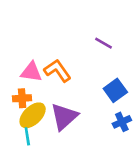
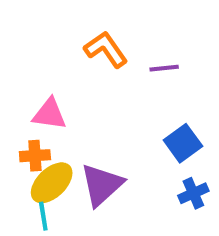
purple line: (103, 43) -> (164, 68), turned -36
orange L-shape: (57, 71) -> (106, 49), moved

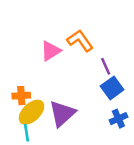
orange L-shape: (106, 49) -> (80, 41), moved
purple line: (164, 68) -> (106, 66), moved, turned 72
pink triangle: (50, 114) -> (51, 51), moved, turned -40

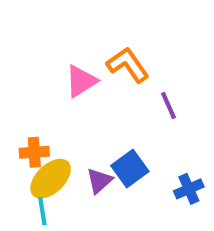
blue square: (112, 88) -> (130, 169), moved
purple triangle: (62, 113) -> (99, 181), size x0.6

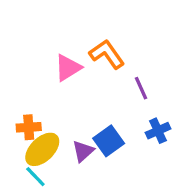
blue cross: (189, 189) -> (158, 131), moved
cyan line: (42, 211) -> (35, 177), turned -35

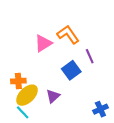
blue cross: (158, 131) -> (100, 109), moved
blue square: (109, 141) -> (71, 70), moved

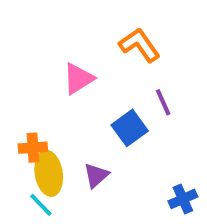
orange L-shape: (68, 35) -> (139, 45), moved
yellow ellipse: (27, 95) -> (49, 173), turned -55

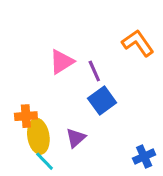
orange L-shape: (139, 45) -> (138, 43), moved
purple line: (163, 102) -> (94, 71), moved
cyan line: (41, 205) -> (45, 161), moved

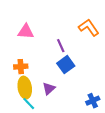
pink triangle: (62, 62) -> (26, 32), moved, turned 36
orange cross: (26, 116) -> (21, 67), moved

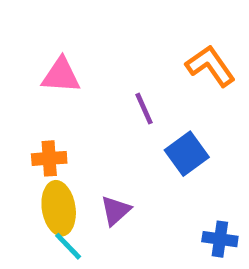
blue square: (66, 65) -> (187, 154), moved
blue cross: (93, 101) -> (220, 239), turned 32

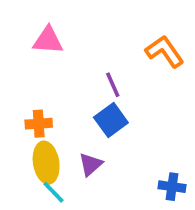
pink triangle: (61, 75) -> (48, 40), moved
blue square: (187, 154) -> (111, 120), moved

